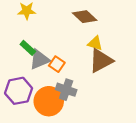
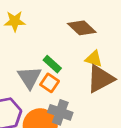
green rectangle: (28, 48) -> (52, 64), moved
gray triangle: (39, 59) -> (29, 78), turned -40

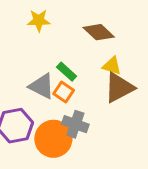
yellow star: (15, 21) -> (39, 20), moved
gray triangle: (29, 78) -> (42, 86), turned -30

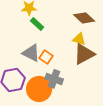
brown diamond: (99, 32) -> (84, 18), moved
green rectangle: (67, 72) -> (37, 24), moved

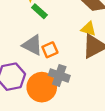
orange square: (46, 57) -> (50, 50), turned 32

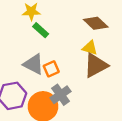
gray cross: (59, 75) -> (61, 95), turned 36

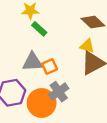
gray triangle: (34, 64) -> (32, 62), turned -30

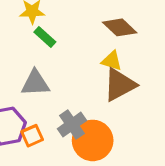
orange square: (50, 66) -> (32, 136), moved
orange circle: (42, 103) -> (93, 140), moved

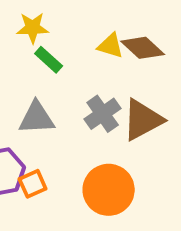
yellow triangle: (112, 61) -> (111, 46), moved
gray cross: (72, 125) -> (103, 114), moved

